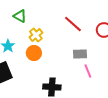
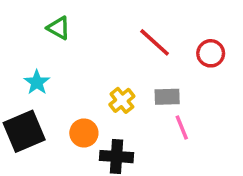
yellow cross: (36, 35) -> (122, 100), moved
orange circle: (34, 53) -> (84, 133), moved

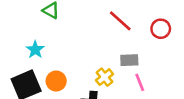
yellow cross: (122, 100) -> (104, 77), moved
orange circle: (84, 133) -> (56, 81), moved

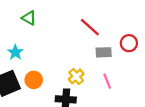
red circle: (161, 29) -> (129, 43), moved
gray rectangle: (129, 60) -> (104, 52), moved

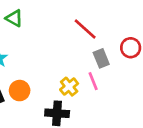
gray rectangle: (104, 52) -> (101, 58), turned 70
pink line: (107, 81) -> (93, 81), moved

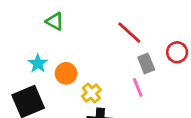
yellow cross: (69, 87) -> (91, 93), moved
orange circle: (20, 91) -> (66, 73), moved

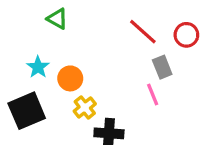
red circle: (177, 52) -> (186, 35), moved
yellow cross: (91, 93) -> (85, 107), moved

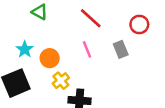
red line: (143, 32) -> (91, 18), moved
pink line: (153, 95) -> (87, 49), moved

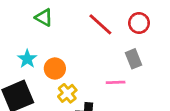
red circle: (139, 24) -> (139, 23), moved
pink line: (87, 49) -> (116, 82), moved, turned -70

